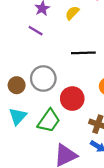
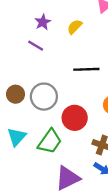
brown circle: (17, 85) -> (16, 94), moved

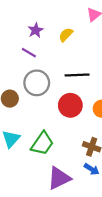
gray circle: (44, 97) -> (37, 83), moved
red circle: (75, 118) -> (70, 105), moved

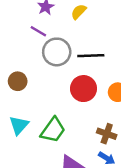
gray circle: (37, 83) -> (57, 52), moved

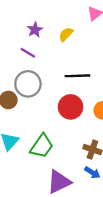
gray circle: (57, 52) -> (28, 84), moved

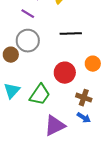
red circle: (71, 107) -> (65, 73), moved

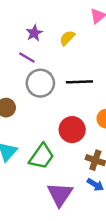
gray circle: (28, 41) -> (40, 83), moved
purple triangle: (55, 126) -> (60, 194), turned -30

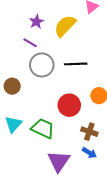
yellow semicircle: (67, 38) -> (65, 26), size x1.6
green trapezoid: (42, 156) -> (43, 128), turned -100

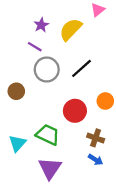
black line: (76, 64) -> (81, 68), turned -40
cyan triangle: (13, 124) -> (17, 143), moved
purple triangle: (59, 161) -> (50, 168), moved

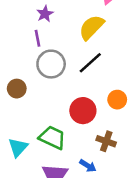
yellow semicircle: (71, 29) -> (91, 27), moved
purple line: (35, 47) -> (38, 38), turned 48
blue arrow: (96, 160) -> (88, 166), moved

